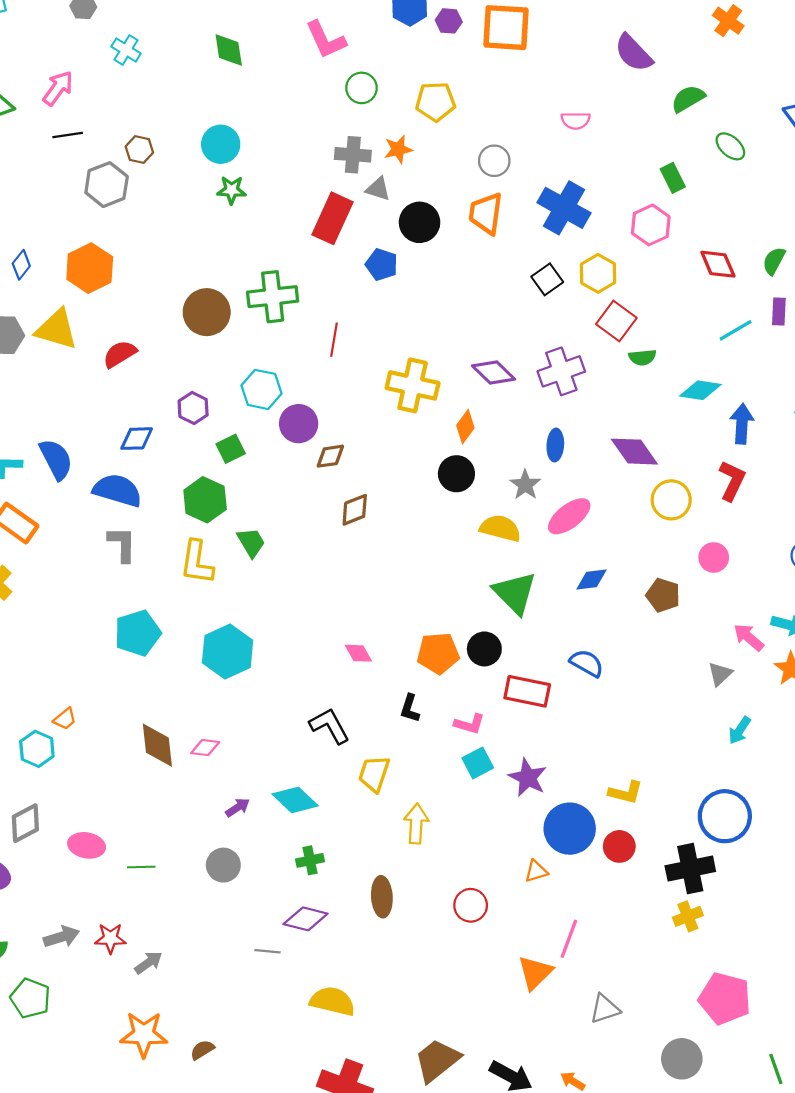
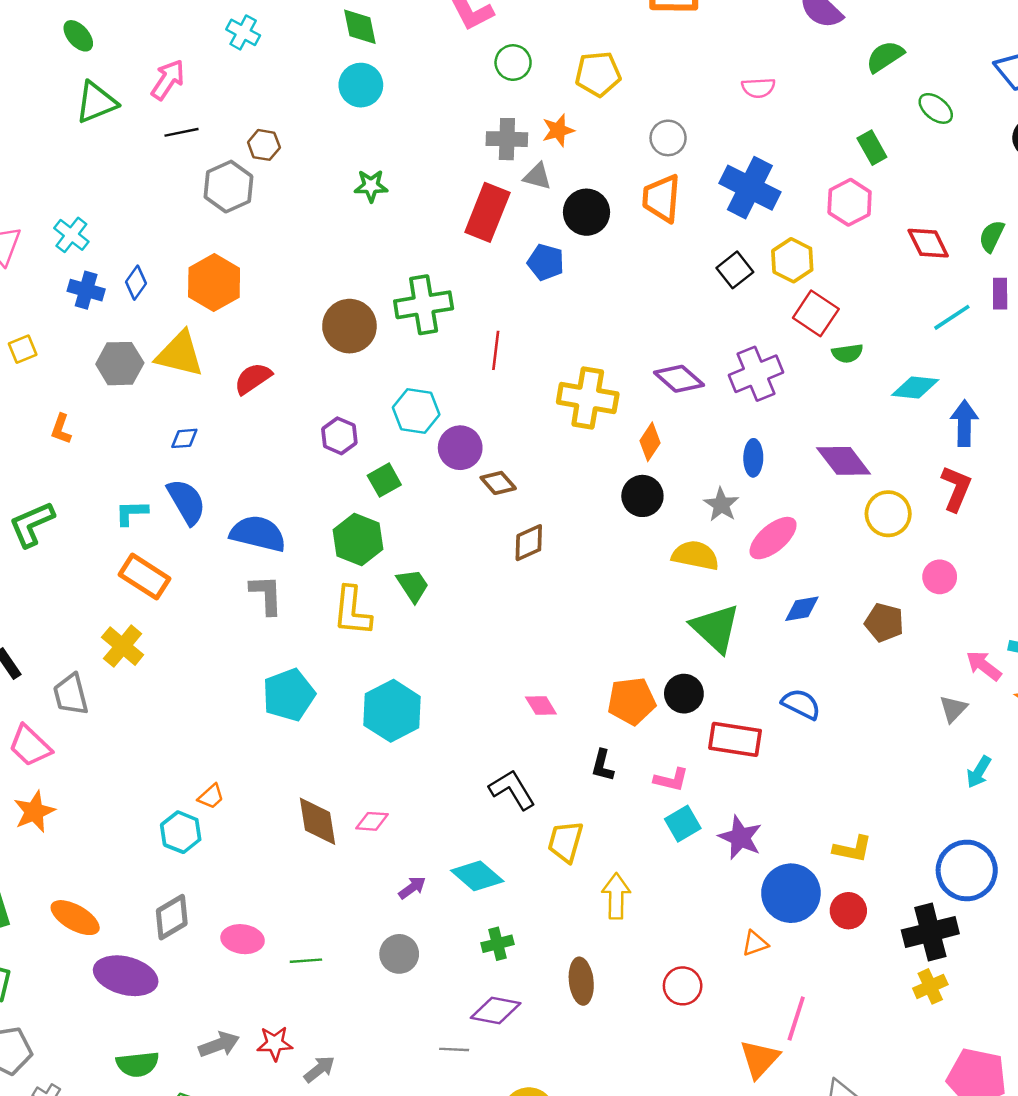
cyan circle: (221, 144) -> (361, 85), moved
blue diamond: (137, 439) -> (184, 438), moved, size x0.7
brown diamond: (330, 456) -> (498, 483), turned 60

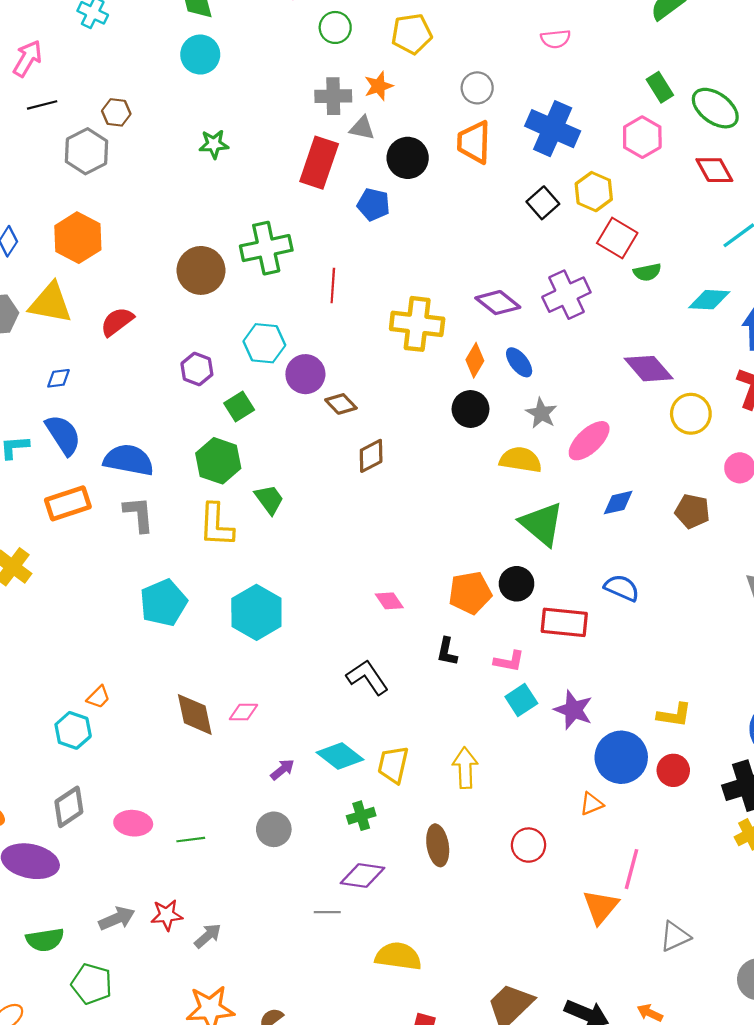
green ellipse: (936, 108) -> (715, 108), moved, size x1.5
blue ellipse: (753, 458) -> (519, 362), moved, turned -36
orange rectangle: (144, 577) -> (68, 503), moved, turned -48
yellow trapezoid: (565, 842) -> (393, 765), moved

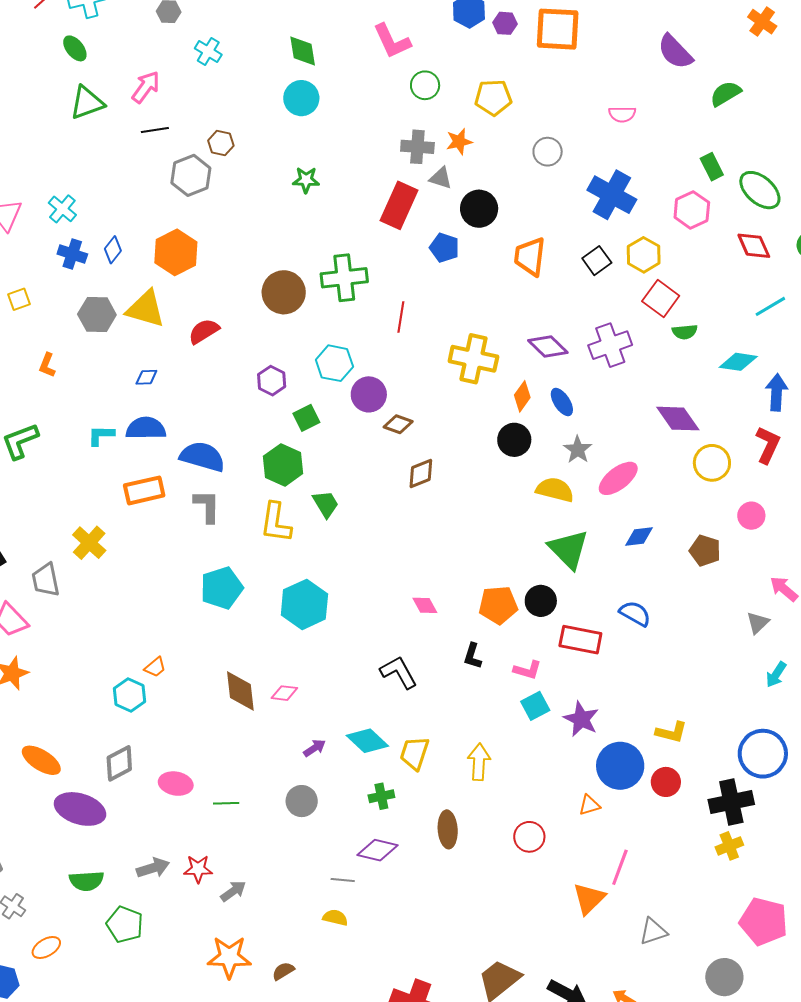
orange trapezoid: (474, 142) -> (530, 256), moved
brown diamond: (341, 404) -> (398, 424), turned -32
blue semicircle: (63, 435) -> (146, 428), turned -63
yellow semicircle: (398, 956) -> (335, 918), moved, size x0.6

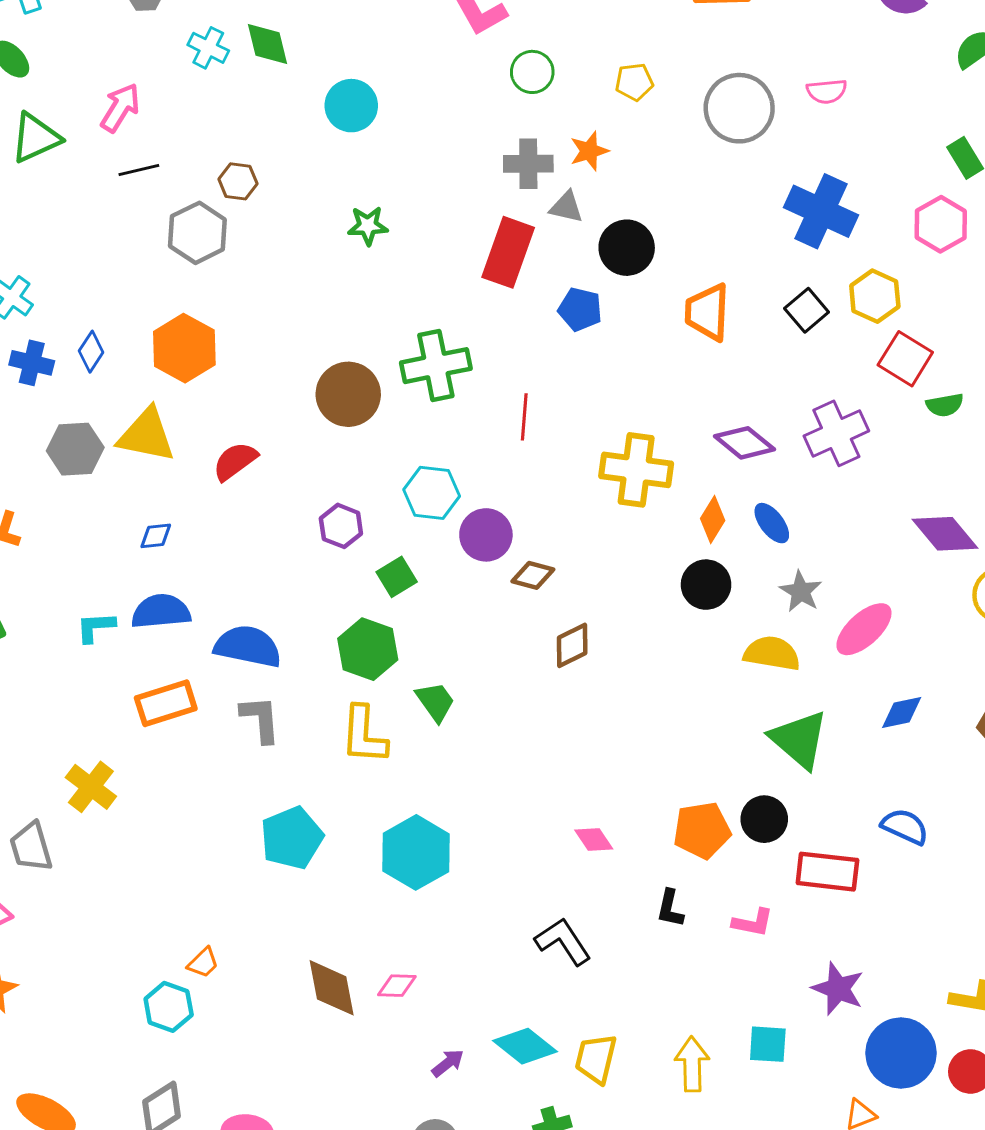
green diamond: (303, 51) -> (268, 44), moved
yellow pentagon: (493, 98) -> (634, 82), size x0.7
gray circle: (548, 152) -> (739, 108), moved, size x1.6
cyan square: (535, 706) -> (768, 1044), moved, turned 36

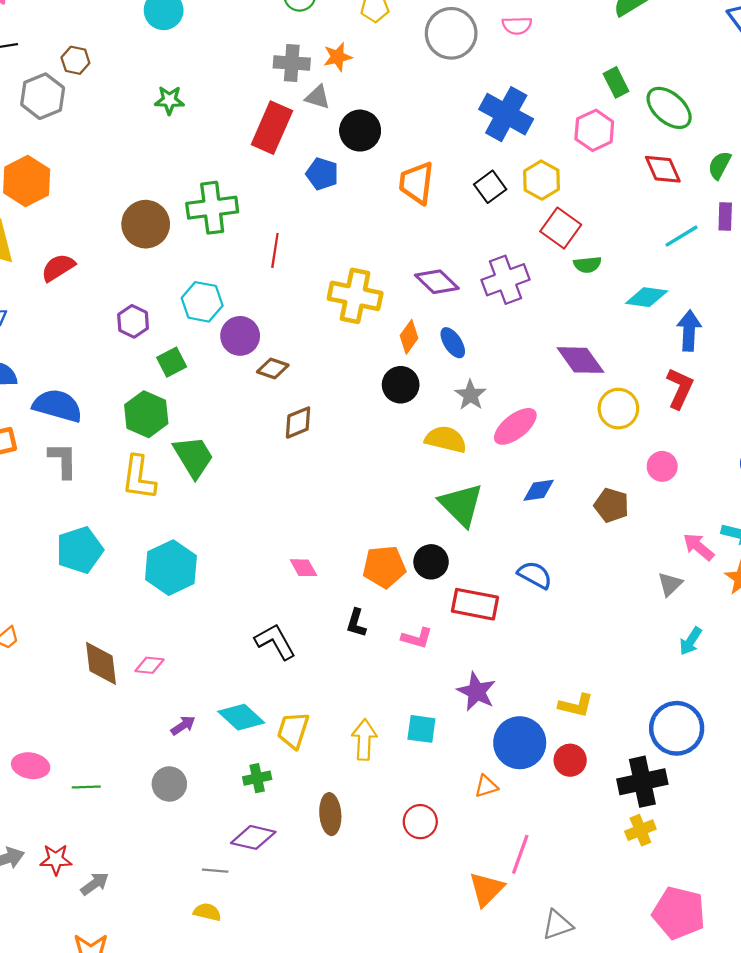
green trapezoid: (435, 702) -> (194, 457), size x1.4

